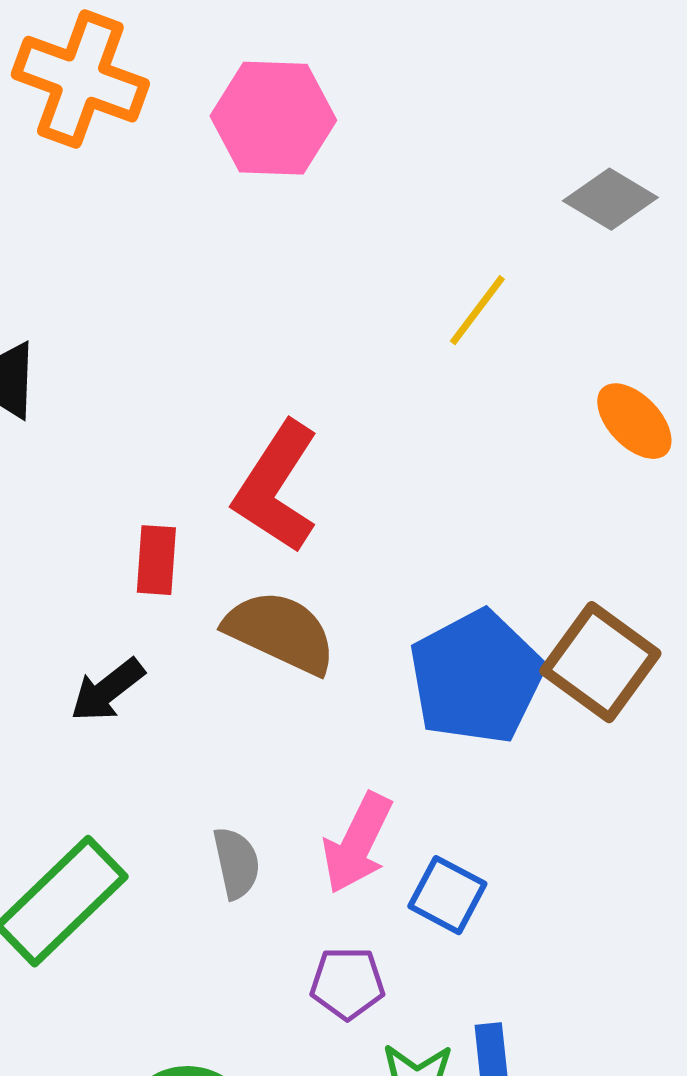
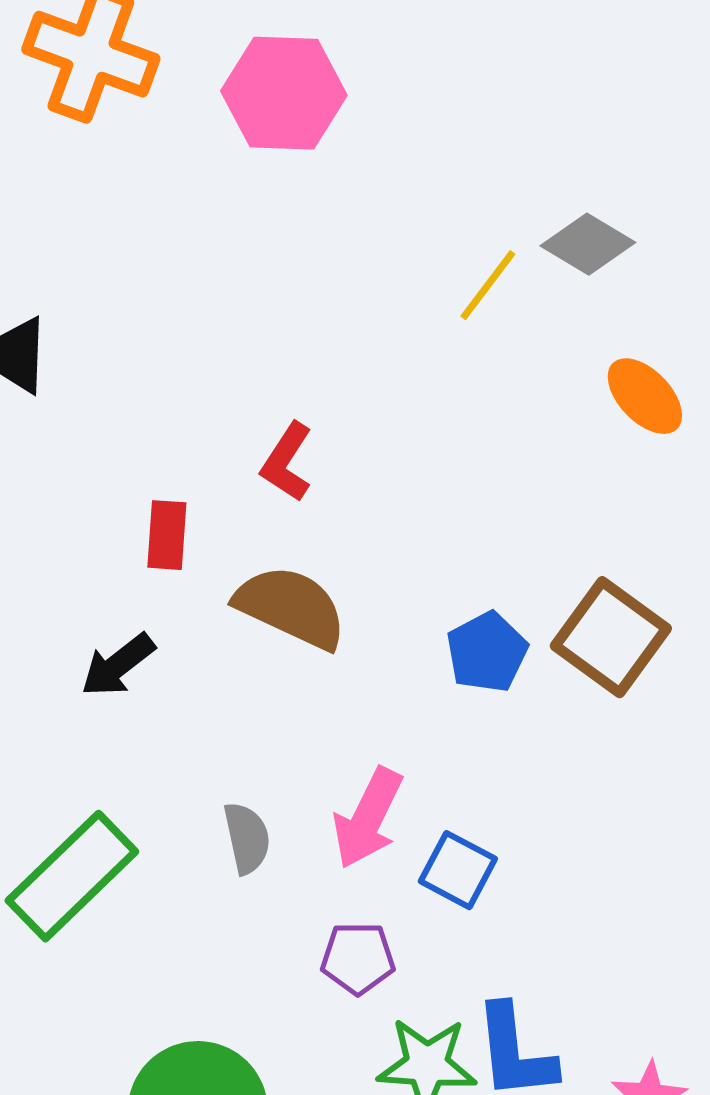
gray diamond: (610, 199) -> (588, 244), moved
red L-shape: (276, 487) -> (287, 462), size x0.6
blue pentagon: (476, 677) -> (487, 652), size x0.6

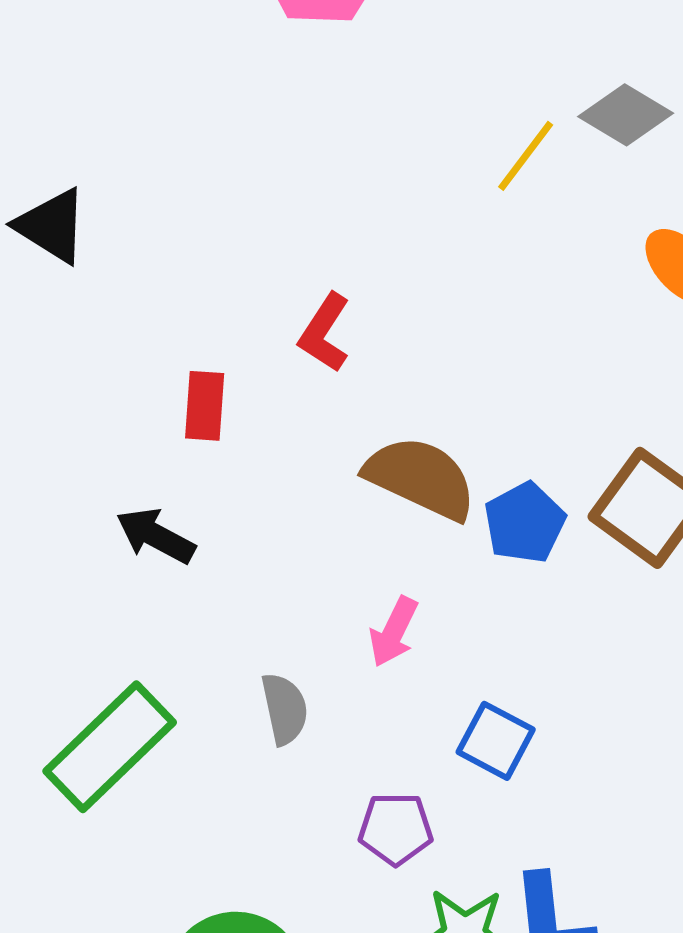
brown semicircle: (291, 607) -> (421, 478), moved
black arrow: (118, 665) -> (156, 536), turned 66
pink arrow: (368, 818) -> (394, 632), moved, size x0.7

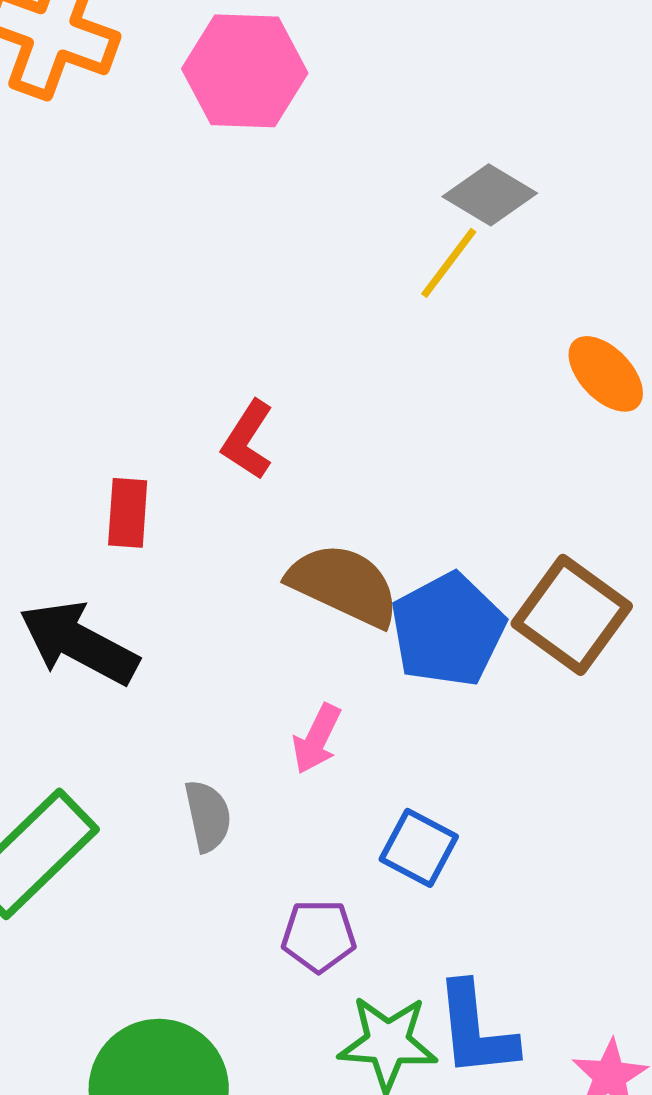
gray diamond: (626, 115) -> (490, 195), moved
blue pentagon: (525, 523) -> (448, 630), size x1.4
black arrow: (156, 536) -> (79, 643), size x1.5

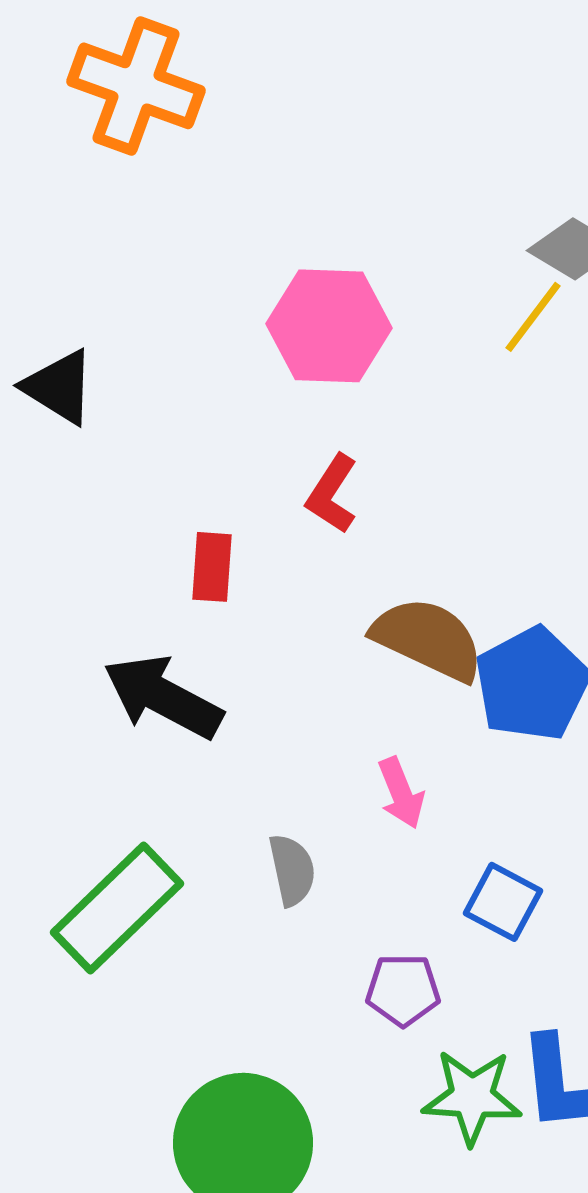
pink hexagon: (245, 71) -> (329, 326), moved
pink arrow: (317, 739) -> (401, 793), turned -48

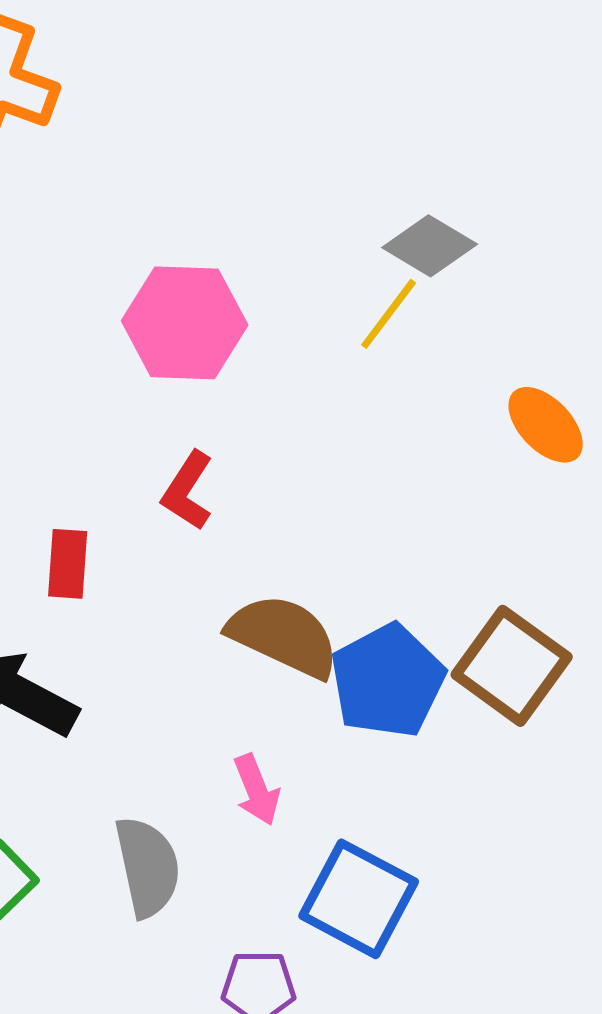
gray semicircle: (292, 870) -> (148, 867), size x1.4
blue square: (503, 902) -> (359, 899), size x1.5

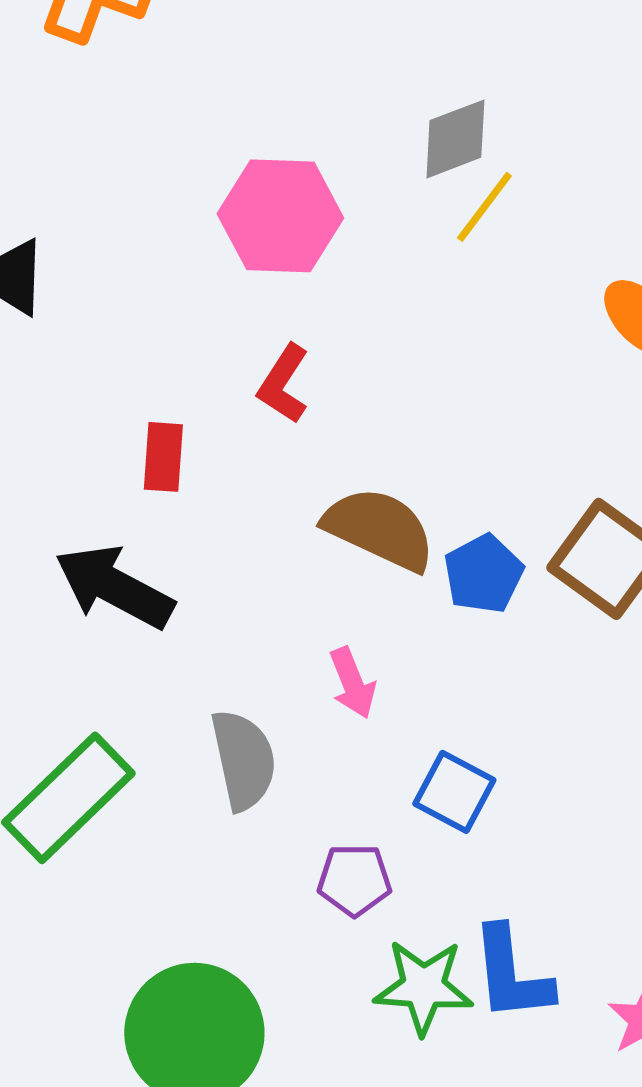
gray diamond: (430, 246) -> (455, 139), moved, turned -52
blue pentagon: (388, 681) -> (483, 574), size x0.7
blue square: (359, 899) -> (454, 792), size x0.7

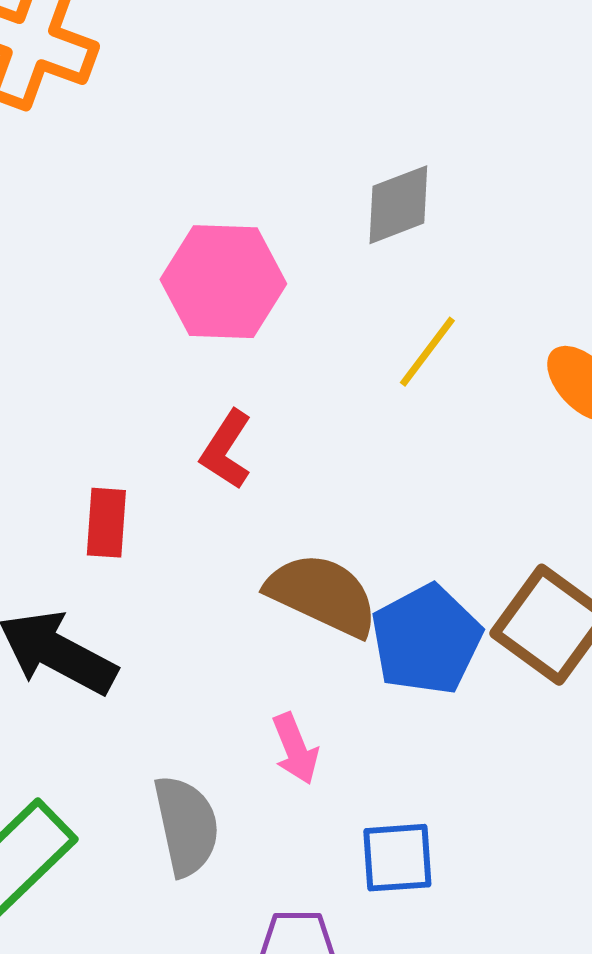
yellow line: (484, 207) -> (427, 352), moved
blue pentagon: (483, 574) -> (426, 640), size x1.4
blue square: (454, 792) -> (397, 858), turned -32

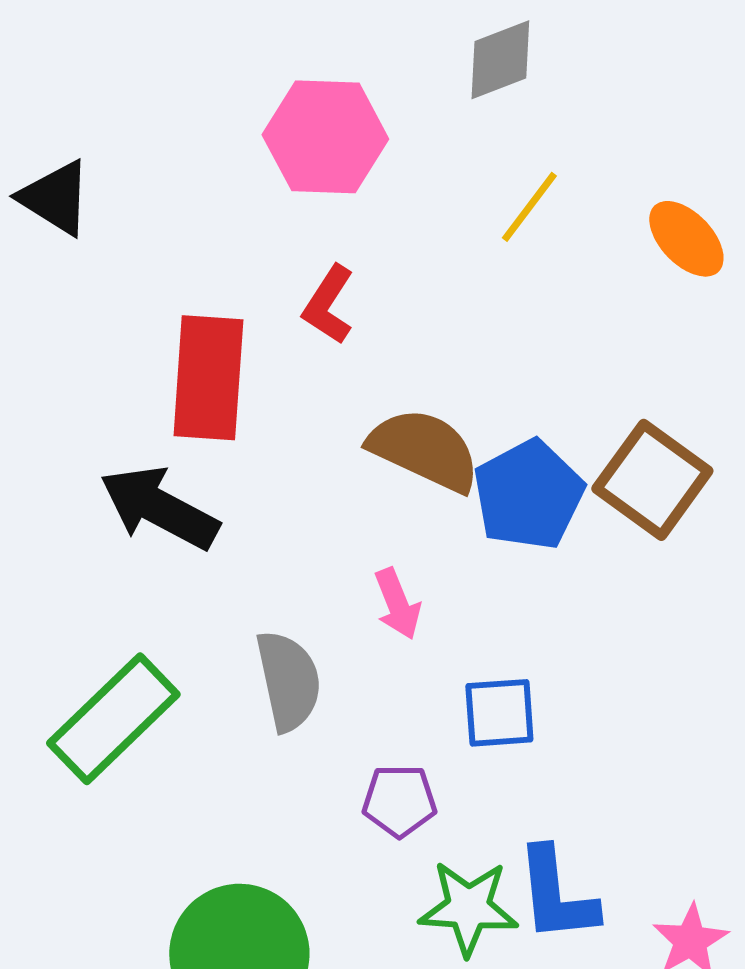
red rectangle: (106, 523) -> (208, 378), size x1.8

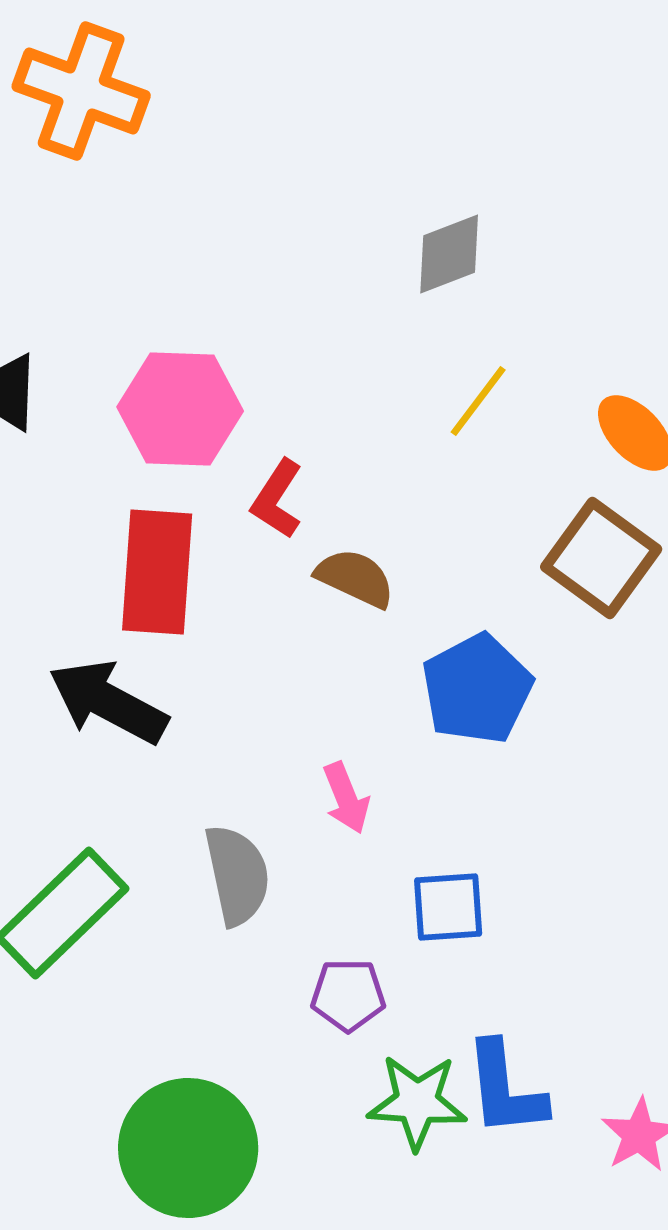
pink hexagon: (325, 137) -> (180, 409), moved
brown semicircle: (424, 450) -> (355, 578), moved, size x0.7
brown square: (652, 480) -> (601, 558), moved

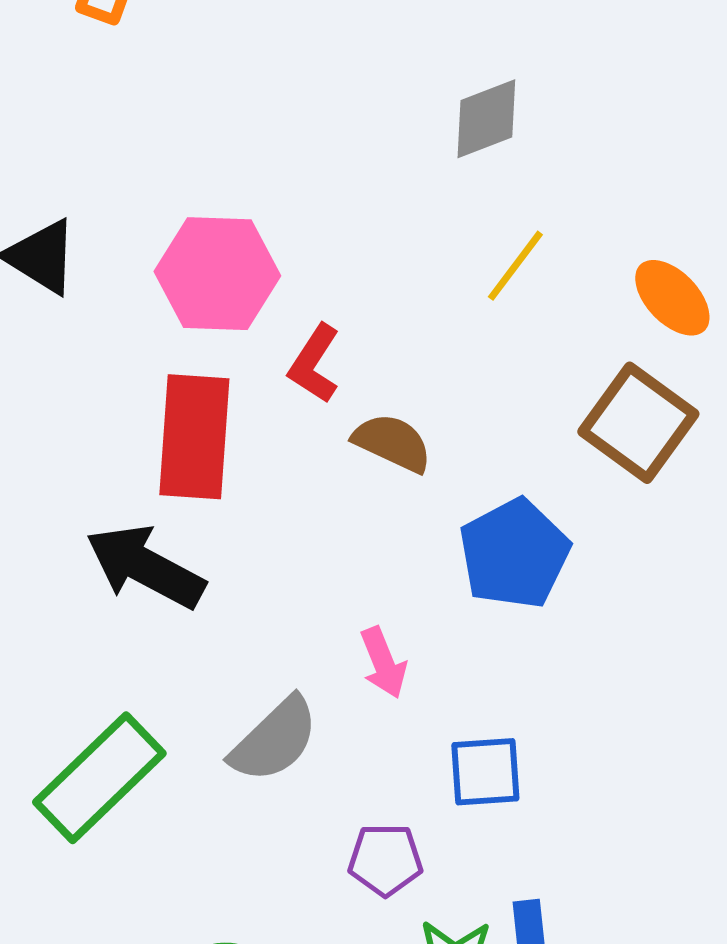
gray semicircle: (237, 875) -> (274, 740), turned 58

